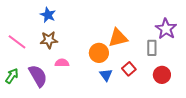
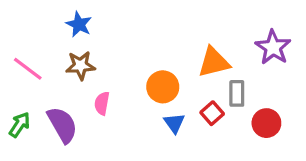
orange triangle: (118, 38) -> (214, 62), moved
gray rectangle: (152, 48) -> (237, 93), moved
pink semicircle: (62, 63) -> (102, 103), turned -80

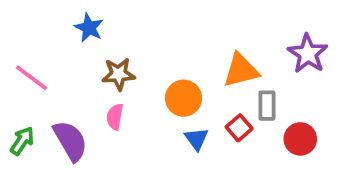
brown star: (80, 65) -> (119, 74), moved

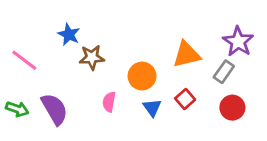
blue star: (89, 28) -> (69, 34), moved
gray rectangle: (267, 106) -> (224, 72), moved, turned 35
pink semicircle: (115, 117) -> (109, 102), moved
green arrow: (22, 141) -> (17, 109), turned 75

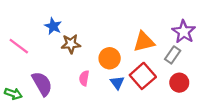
red square: (185, 99) -> (143, 76), size x1.6
green arrow: (17, 109) -> (13, 94), moved

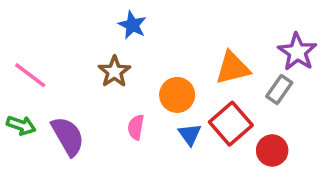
blue star: (53, 26) -> (132, 25), moved
brown star: (71, 44) -> (114, 72), turned -30
red circle: (179, 83) -> (272, 150), moved
green arrow: (13, 94) -> (21, 125), moved

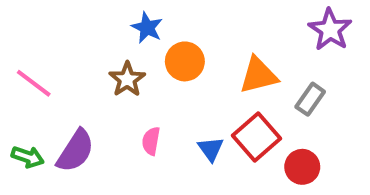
purple star: (297, 52) -> (330, 30), moved
orange circle: (177, 95) -> (185, 61), moved
green arrow: (21, 125) -> (28, 157), moved
purple semicircle: (68, 136) -> (75, 151), turned 63

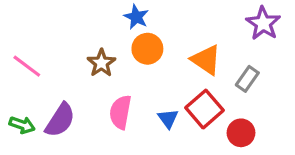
blue star: (147, 28) -> (136, 17), moved
orange triangle: (258, 75) -> (206, 60), turned 48
pink semicircle: (151, 141) -> (120, 112), size x1.5

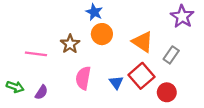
pink line: (27, 66) -> (36, 54), moved, turned -30
purple semicircle: (60, 120) -> (41, 92), moved, size x0.6

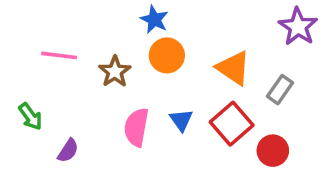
pink line: (36, 54) -> (59, 55), moved
blue triangle: (116, 82) -> (181, 120), moved
green arrow: (15, 87) -> (30, 116), moved, turned 35

